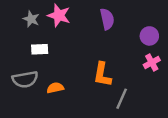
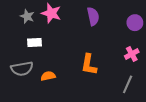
purple circle: (149, 36) -> (135, 23), moved
gray line: (122, 99) -> (128, 84), moved

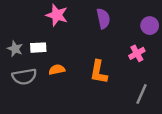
gray star: (27, 16) -> (15, 49), moved
pink cross: (132, 54) -> (137, 53), moved
orange semicircle: (48, 76) -> (57, 70), moved

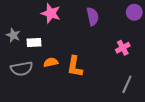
purple circle: (150, 26) -> (134, 12), moved
gray star: (15, 49) -> (13, 35), moved
orange L-shape: (99, 72) -> (75, 67), moved

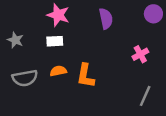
white rectangle: (34, 43) -> (55, 41), moved

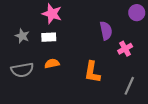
purple semicircle: (106, 19) -> (106, 31), moved
gray star: (15, 40) -> (22, 36), moved
orange L-shape: (86, 76) -> (92, 72), moved

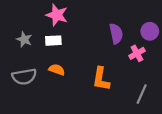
purple circle: (137, 13) -> (150, 31), moved
orange semicircle: (52, 64) -> (57, 70), turned 32

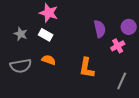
white rectangle: (53, 41) -> (46, 35), turned 32

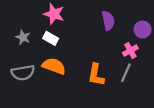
purple semicircle: (100, 29) -> (108, 21), moved
orange semicircle: (49, 60) -> (54, 66), size x1.5
gray line: (122, 81) -> (126, 73), moved

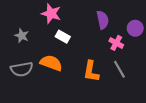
white rectangle: (51, 38) -> (63, 37), moved
pink cross: (130, 51) -> (116, 43), moved, turned -32
gray line: (126, 73) -> (119, 69), turned -54

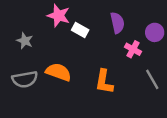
white rectangle: (63, 37) -> (80, 30), moved
gray line: (119, 69) -> (152, 79), moved

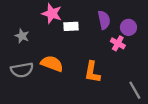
white rectangle: (80, 30) -> (71, 26), turned -32
purple circle: (155, 32) -> (128, 27), moved
gray line: (152, 79) -> (135, 90), moved

